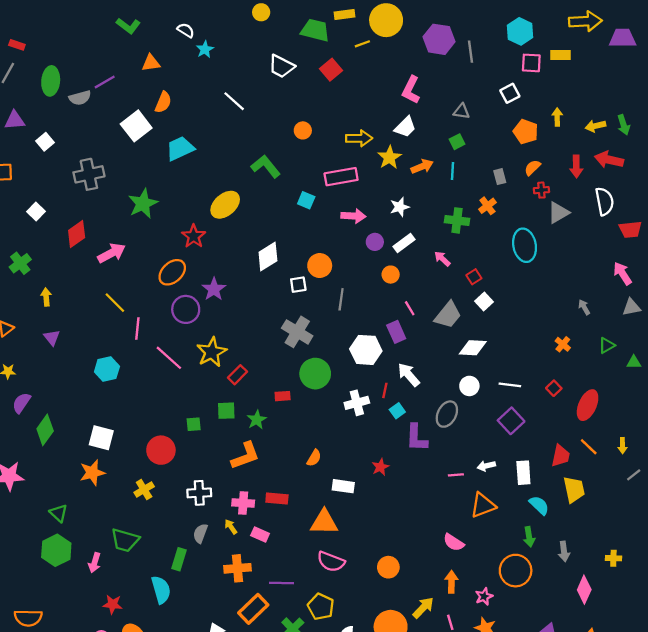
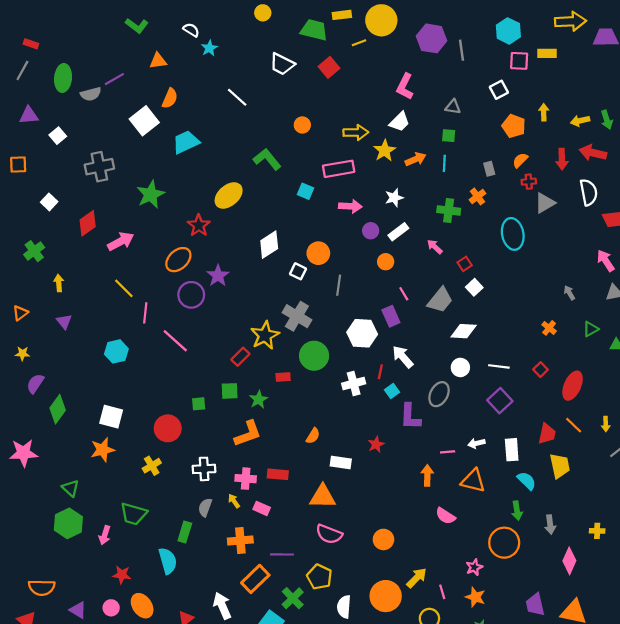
green square: (457, 142) -> (449, 136), turned 32
white square: (298, 285) -> (298, 271), turned 35
yellow star: (212, 352) -> (265, 335), moved
orange triangle: (483, 505) -> (473, 481), turned 35
orange arrow: (451, 582) -> (427, 475), moved

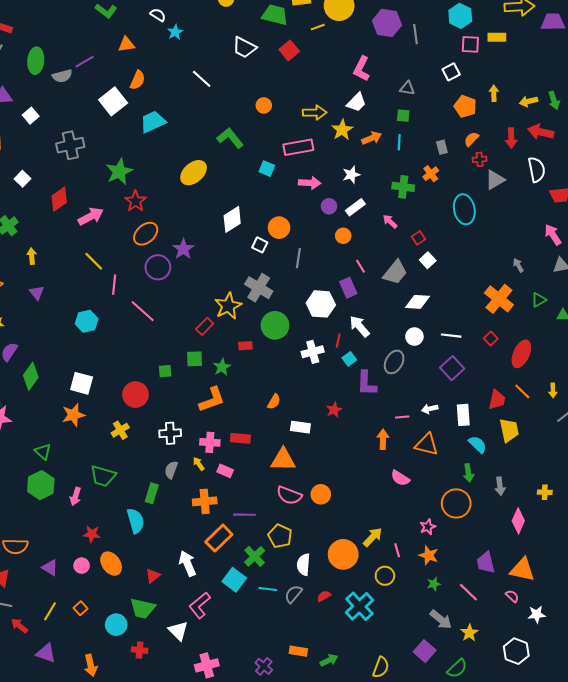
red star: (199, 225) -> (136, 201), moved
orange cross: (549, 328) -> (499, 299), size x2.0
orange circle: (383, 539) -> (321, 494), moved

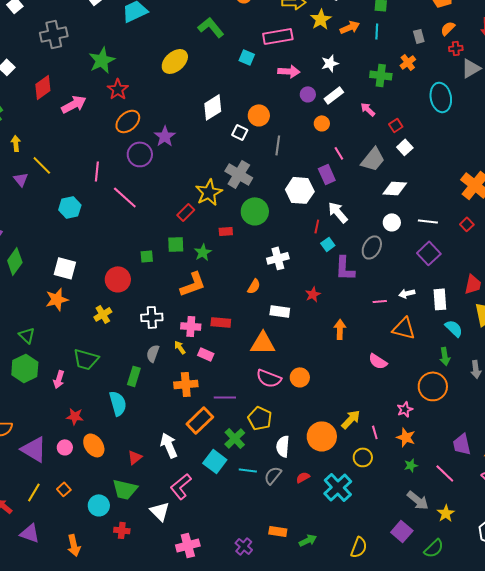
yellow line: (94, 261) -> (42, 165), moved
white cross: (313, 352) -> (278, 258), moved
orange arrow: (383, 439) -> (340, 329), moved
purple triangle: (50, 568) -> (34, 449), size x1.6

